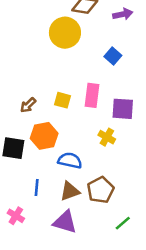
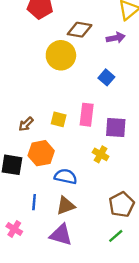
brown pentagon: (101, 190) -> (122, 204), moved

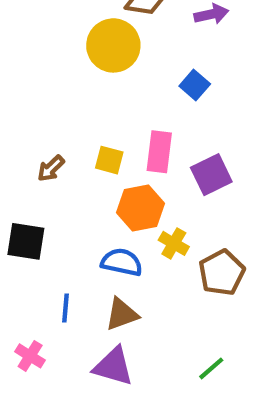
purple square: (116, 128) -> (211, 175), turned -30
orange hexagon: (41, 153) -> (140, 208), moved
yellow cross: (101, 154) -> (174, 243), moved
brown pentagon: (122, 204) -> (222, 273), moved

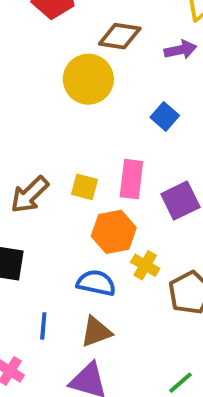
brown arrow: (51, 168) -> (30, 195), size x1.5

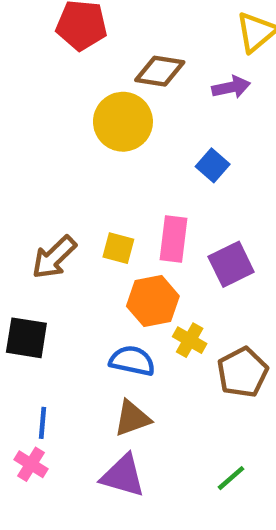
blue line: (43, 326) -> (42, 423), moved

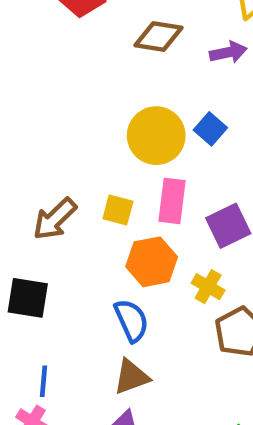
yellow circle: (123, 122) -> (156, 136), moved
yellow cross: (190, 340) -> (208, 287), moved
blue semicircle: (132, 361) -> (131, 320), turned 54

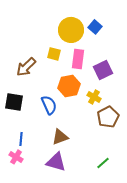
yellow square: (118, 210) -> (54, 54), moved
blue semicircle: (131, 320) -> (49, 105), moved

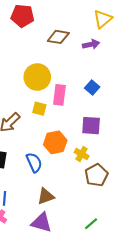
blue square: (95, 27) -> (92, 88), moved
yellow circle: (71, 30) -> (37, 77), moved
pink rectangle: (78, 59) -> (59, 95), moved
purple square: (103, 70) -> (91, 126), turned 30

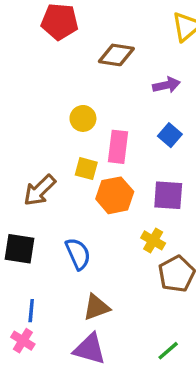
purple arrow: (91, 44) -> (166, 85), moved
yellow circle: (37, 77) -> (83, 118), size x0.6
orange hexagon: (55, 142) -> (115, 195), moved

